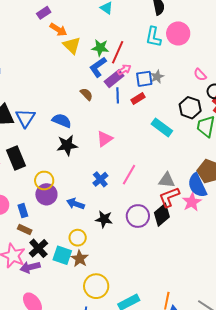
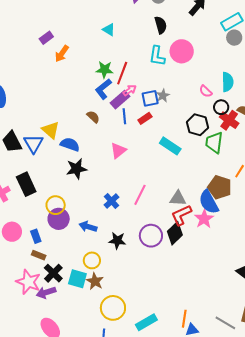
orange arrow: (58, 30) -> (62, 54), turned 96
yellow triangle: (72, 45) -> (51, 130), moved
pink triangle: (105, 139) -> (118, 150), moved

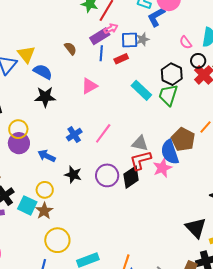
blue L-shape: (103, 89) -> (156, 17), moved
green trapezoid: (214, 143) -> (168, 95), moved

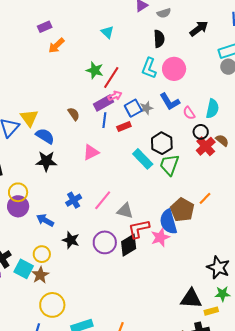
blue L-shape: (156, 17) -> (170, 102), moved, turned -95
blue square: (130, 40) -> (133, 108), turned -30
black hexagon: (172, 74) -> (162, 143), moved
gray triangle: (140, 143) -> (125, 211), moved
black triangle: (196, 228) -> (191, 299), turned -45

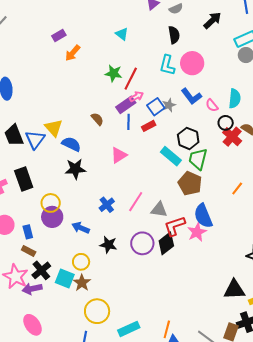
brown pentagon: (182, 210) -> (190, 183), moved

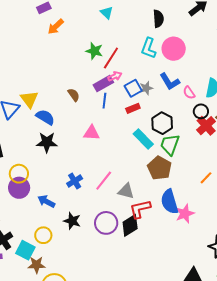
red rectangle: (149, 126) -> (133, 108), moved
pink triangle: (119, 155) -> (91, 133), turned 30
pink star: (197, 232) -> (185, 214), moved
brown star: (82, 283) -> (37, 265), moved, turned 30

